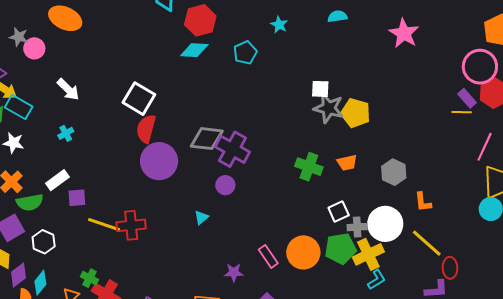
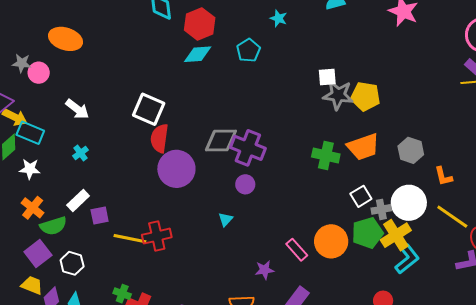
orange trapezoid: (347, 163) -> (363, 147), size x1.6
cyan L-shape: (377, 280) -> (407, 259), size x1.4

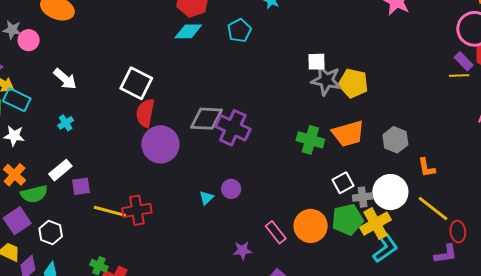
purple circle: (245, 184) -> (231, 189), moved

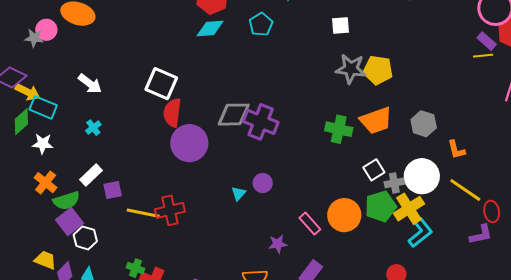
pink circle: (29, 40) -> (46, 30), moved
white square: (317, 62) -> (340, 26), moved
purple square: (17, 221) -> (70, 221), moved

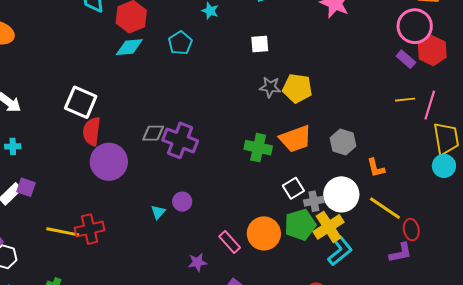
yellow line: (483, 56) -> (405, 100), moved
gray star: (351, 69) -> (270, 87), size x0.7
gray diamond: (234, 115) -> (153, 133), size x0.7
cyan cross: (93, 128) -> (13, 146), turned 35
purple square: (113, 190) -> (26, 187), moved, turned 30

